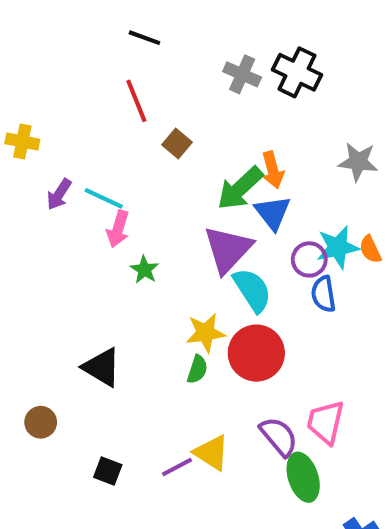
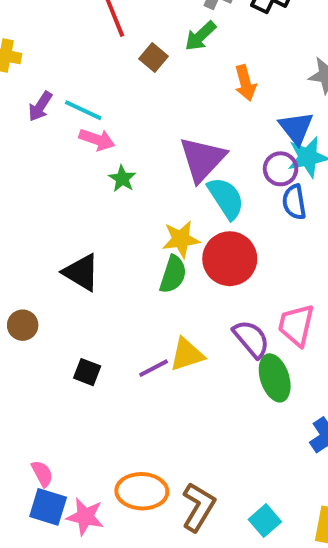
green arrow: (240, 188) -> (200, 36), moved, size x0.7
blue triangle: (273, 213) -> (296, 128), moved
pink arrow: (118, 229) -> (97, 140), turned -88
green semicircle: (197, 369) -> (173, 274), size x1.4
yellow triangle: (212, 453) -> (187, 354), turned -51

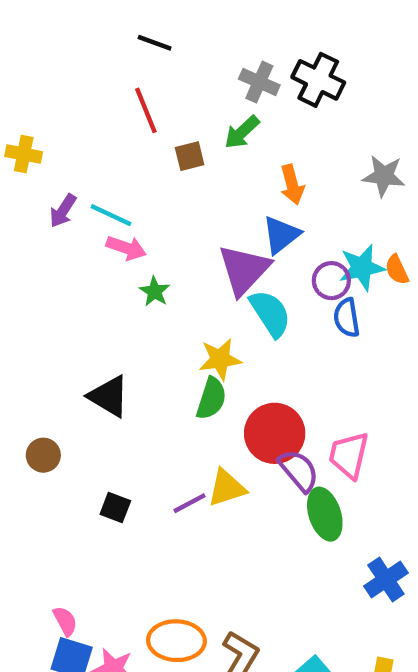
brown square: (154, 57) -> (190, 156), turned 36
blue triangle: (296, 128) -> (281, 235), moved, turned 30
red circle: (230, 259) -> (275, 433), moved

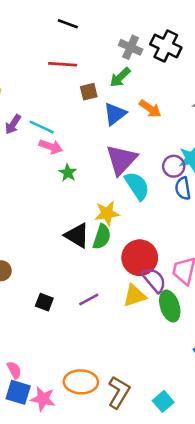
red line: (146, 110) -> (63, 64), turned -64
orange arrow: (292, 185) -> (150, 109), turned -40
blue triangle: (281, 235) -> (115, 114), moved
black triangle: (109, 396) -> (77, 235), moved
yellow triangle: (227, 488) -> (134, 296), moved

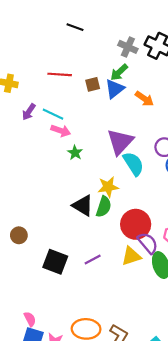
red line: (63, 64) -> (60, 74), moved
blue triangle: (115, 114) -> (115, 89), moved
black square: (44, 302) -> (55, 262), size x1.6

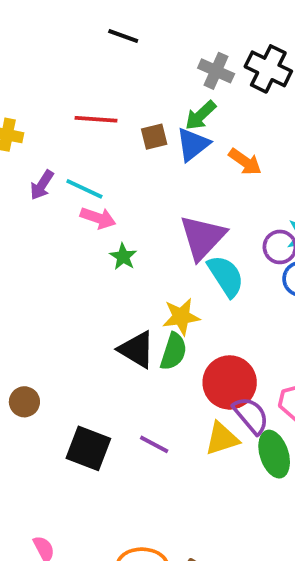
purple line: (93, 260) -> (154, 444), turned 56

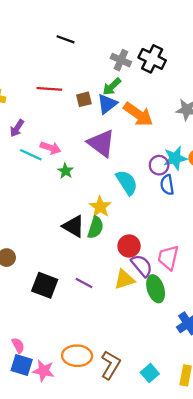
orange arrow: (245, 162) -> (138, 114), size x1.5
cyan line: (84, 189) -> (31, 155), moved
purple triangle: (203, 237) -> (101, 143), moved, turned -36
yellow star: (181, 317) -> (100, 207), turned -30
red circle: (230, 382) -> (129, 246), size x0.7

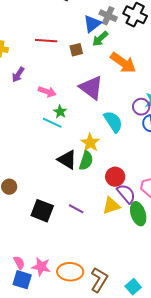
blue triangle: (107, 104) -> (92, 24), moved
cyan line: (31, 155) -> (52, 123), moved
pink star: (44, 371) -> (41, 267), moved

